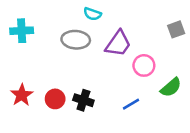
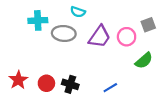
cyan cross: (22, 31) -> (38, 20), moved
pink circle: (144, 65) -> (127, 37), moved
green semicircle: (171, 87) -> (144, 61), moved

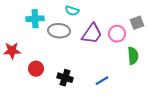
green semicircle: (144, 61) -> (133, 56), turned -54
red star: (18, 80) -> (12, 51), moved, turned 30
red circle: (46, 83) -> (36, 69), moved

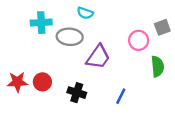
purple trapezoid: (92, 34) -> (98, 57), moved
red star: (12, 51) -> (17, 82), moved
blue line: (102, 81) -> (121, 96), turned -32

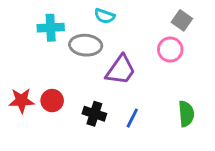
gray square: (162, 27) -> (182, 20), moved, turned -35
green semicircle: (158, 66) -> (186, 114), moved
blue line: (121, 96) -> (132, 118), moved

